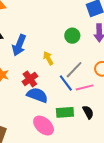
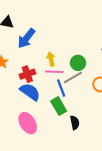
green circle: (72, 36) -> (78, 63), moved
pink line: (85, 87) -> (54, 72), moved
green rectangle: (65, 112) -> (59, 106), moved, turned 48

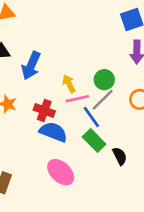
red cross: (27, 74) -> (44, 110), turned -35

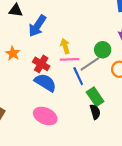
green circle: (104, 80) -> (103, 50), moved
green rectangle: (94, 140) -> (95, 97), moved
pink ellipse: (61, 172) -> (45, 116), turned -30

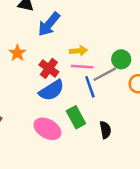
yellow arrow: (65, 46) -> (78, 51), turned 96
blue semicircle: (45, 83) -> (51, 90), turned 110
green rectangle: (95, 97) -> (76, 117), moved

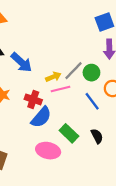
blue arrow: (49, 24) -> (21, 62), turned -70
gray line: (105, 74) -> (74, 71), moved
blue line: (90, 87) -> (92, 101), moved

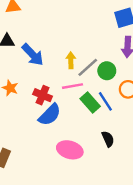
yellow arrow: (53, 77) -> (71, 60), moved, turned -72
green rectangle: (69, 133) -> (90, 103), moved
pink ellipse: (48, 151) -> (70, 150), moved

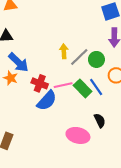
blue arrow: (33, 55) -> (18, 62), moved
pink line: (73, 86) -> (63, 85), moved
pink ellipse: (70, 150) -> (78, 135), moved

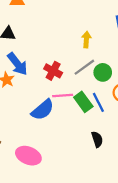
yellow arrow: (64, 51) -> (86, 40), moved
red cross: (40, 83) -> (53, 71), moved
pink ellipse: (78, 135) -> (28, 156), moved

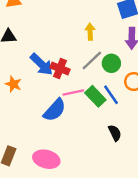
blue arrow: (17, 64) -> (42, 64), moved

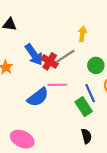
gray line: (92, 60) -> (65, 56), moved
green rectangle: (95, 96) -> (84, 107), moved
black semicircle: (115, 133) -> (86, 136), moved

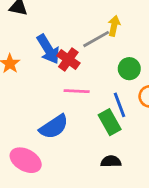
gray line: (65, 56) -> (96, 39), moved
blue semicircle: (38, 97) -> (54, 127), moved
black semicircle: (86, 136) -> (111, 161), turned -80

